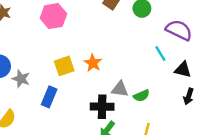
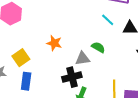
yellow square: (64, 66) -> (21, 58), moved
green semicircle: (141, 96) -> (98, 47), moved, turned -112

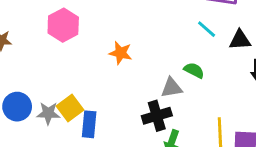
orange star: (54, 43) -> (121, 53), moved
yellow square: (21, 58) -> (70, 108), moved

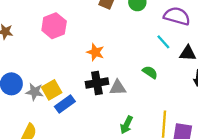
gray triangle: (171, 88) -> (118, 88), moved
black cross: (157, 116) -> (97, 83), moved
blue rectangle: (89, 124) -> (65, 104), turned 42

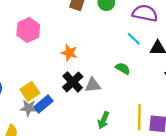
black cross: (97, 83) -> (73, 82), turned -30
gray star: (35, 92) -> (28, 108), moved

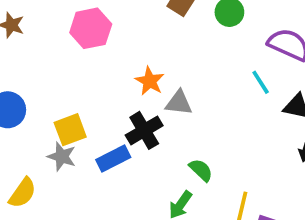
green semicircle: (123, 68) -> (201, 170), moved
gray triangle: (93, 85) -> (179, 103), moved
blue rectangle: (43, 104) -> (113, 159), moved

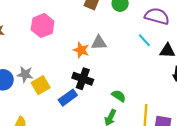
gray triangle: (179, 103) -> (99, 43), moved
black cross: (144, 130) -> (83, 79), turned -30
gray star: (62, 157) -> (25, 74), moved

